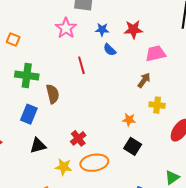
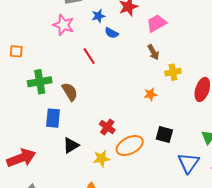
brown arrow: (144, 80) -> (153, 52), turned 133
black square: (133, 146) -> (164, 135), moved

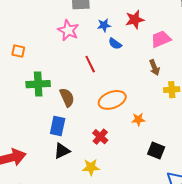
orange star: (150, 94) -> (138, 120), moved
blue rectangle: (53, 118) -> (58, 126), moved
orange ellipse: (130, 146) -> (112, 100), moved

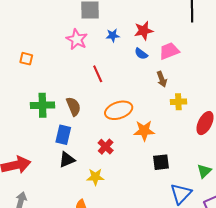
blue semicircle: (115, 44) -> (141, 54), moved
green cross: (38, 84) -> (42, 105), moved
orange star: (138, 120) -> (144, 131), size x1.5
black square: (156, 151) -> (161, 162), turned -30

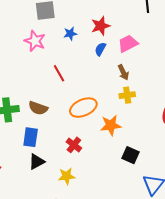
blue semicircle: (141, 54) -> (100, 49), turned 88
yellow cross: (178, 102) -> (127, 95), moved
brown semicircle: (74, 106) -> (38, 108), turned 138
black square: (161, 162) -> (131, 155), turned 36

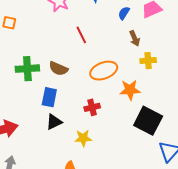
brown arrow: (123, 72) -> (135, 38), moved
red cross: (74, 145) -> (92, 107), turned 35
black square: (131, 155) -> (148, 121), size x1.6

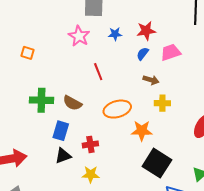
brown arrow: (135, 38) -> (151, 80), turned -56
red cross: (92, 107) -> (90, 144), moved

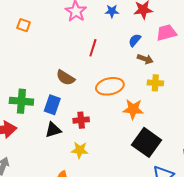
blue semicircle: (143, 54) -> (135, 40), moved
red line: (98, 72) -> (93, 48), turned 36
green cross: (41, 100) -> (21, 101), moved

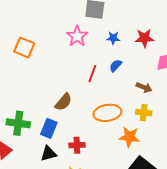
orange square: (24, 25) -> (24, 47), size x1.5
blue semicircle: (135, 40) -> (116, 66), moved
brown semicircle: (65, 78) -> (63, 102), turned -84
yellow cross: (155, 83) -> (144, 113), moved

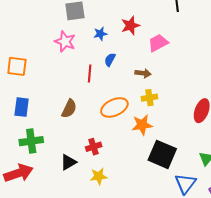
blue rectangle: (49, 128) -> (22, 107), moved

